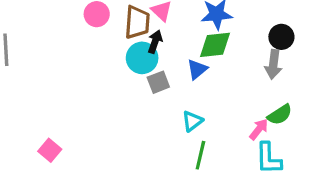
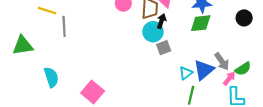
gray arrow: (273, 64) -> (222, 61), moved, turned -42
blue triangle: (197, 69) -> (204, 70), moved, size x1.5
pink square: (50, 150) -> (93, 92), size x1.5

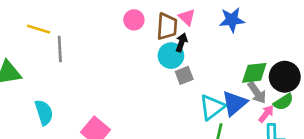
black circle: (244, 18) -> (285, 77), moved, size x1.5
green diamond: (201, 23) -> (254, 73), moved
cyan triangle: (186, 73) -> (212, 107), size x1.5

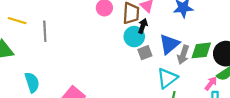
yellow line: (39, 29) -> (17, 21), moved
gray arrow: (257, 93) -> (183, 55), moved, turned 54
blue triangle: (234, 103) -> (169, 44), moved

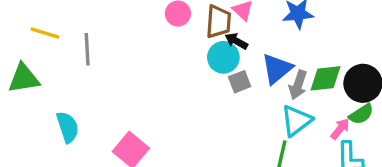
black arrow: (143, 26) -> (236, 41), turned -80
cyan triangle: (167, 78) -> (296, 121), moved

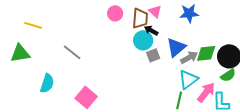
gray line: (87, 49) -> (72, 52), moved, turned -48
gray arrow: (298, 85) -> (189, 57), turned -138
cyan semicircle: (68, 127) -> (47, 83), turned 36
pink arrow: (340, 129) -> (206, 92), moved, size x1.5

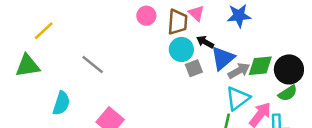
yellow line: (33, 25) -> (44, 31), turned -60
black arrow: (151, 30) -> (205, 42), moved

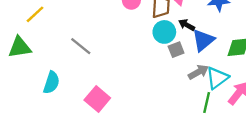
gray arrow: (239, 71) -> (198, 72), moved

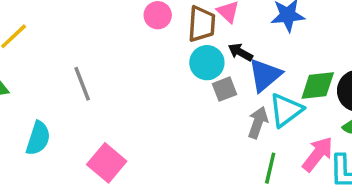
gray line: (81, 46) -> (82, 84), turned 30
gray arrow: (198, 72) -> (258, 122), turned -42
cyan triangle: (217, 78) -> (286, 110), moved

